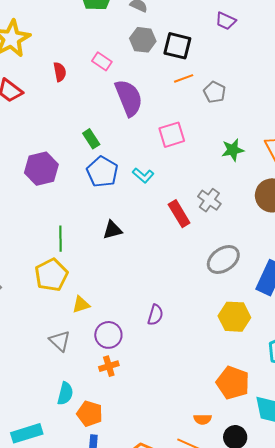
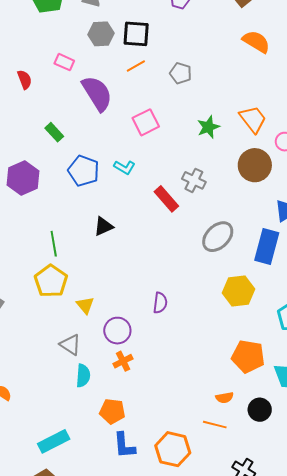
orange line: (184, 78) -> (136, 66), moved
green rectangle: (91, 139) -> (54, 132), moved
yellow triangle: (81, 305) -> (85, 305), turned -42
cyan semicircle: (65, 393) -> (83, 376), moved

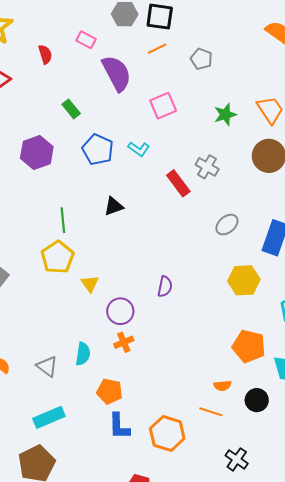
gray ellipse: (218, 237) -> (227, 225), size x0.7
gray triangle: (70, 345) -> (47, 366), moved

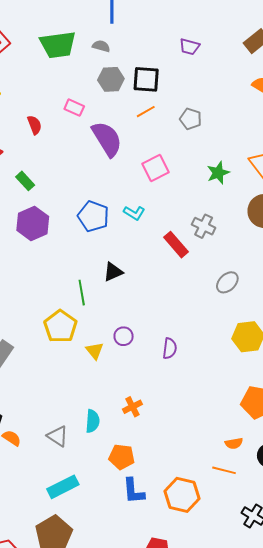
green rectangle: (71, 109) -> (25, 181), moved
green line: (63, 220) -> (82, 293), moved
purple circle: (120, 311) -> (124, 336), moved, size x0.7

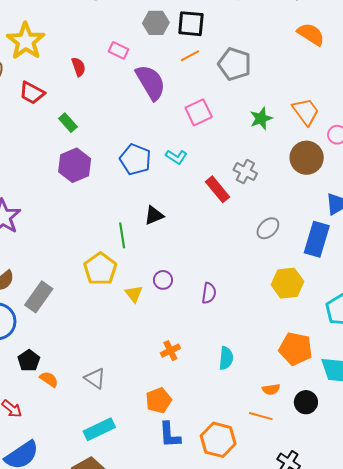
gray pentagon: (191, 119) -> (235, 64), size x1.5
cyan semicircle: (92, 421) -> (226, 358), moved
orange pentagon: (122, 457) -> (159, 400), turned -30

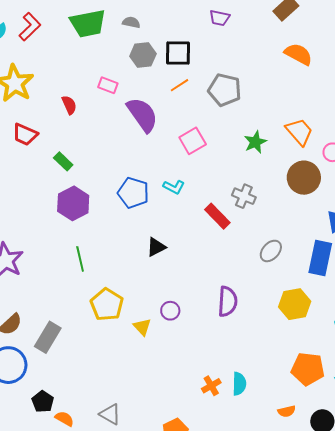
green line: (122, 235) -> (80, 259), moved
purple semicircle: (209, 293) -> (228, 302), moved, size x1.4
orange cross: (170, 351) -> (211, 386), moved

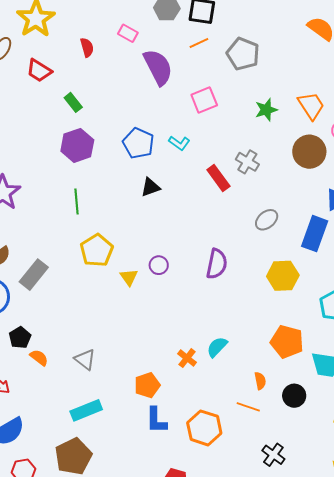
black triangle: (156, 247) -> (150, 187), moved
cyan semicircle: (239, 384) -> (217, 347), turned -145
orange cross: (211, 386) -> (187, 358), moved, turned -30
orange semicircle: (287, 411) -> (260, 381), turned -96

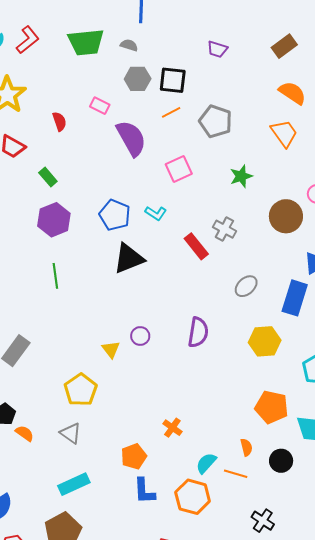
orange trapezoid: (311, 106) -> (284, 133), moved
black triangle: (150, 187) -> (129, 258), size x1.6
yellow pentagon: (97, 250) -> (81, 390), moved
cyan semicircle: (217, 347) -> (206, 463), moved

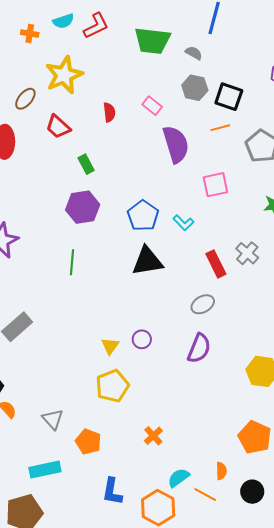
gray ellipse: (246, 286) -> (203, 304), moved
yellow pentagon: (81, 390) -> (112, 386), moved
orange pentagon: (134, 456) -> (88, 442), moved, turned 30

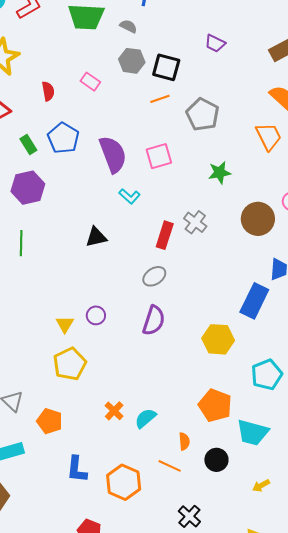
purple semicircle: (176, 144) -> (113, 154), moved
blue pentagon: (143, 216) -> (63, 138), moved
black triangle: (147, 261) -> (96, 237), size x0.7
red rectangle: (216, 264) -> (165, 235), turned 48
cyan semicircle: (179, 478) -> (145, 418), moved

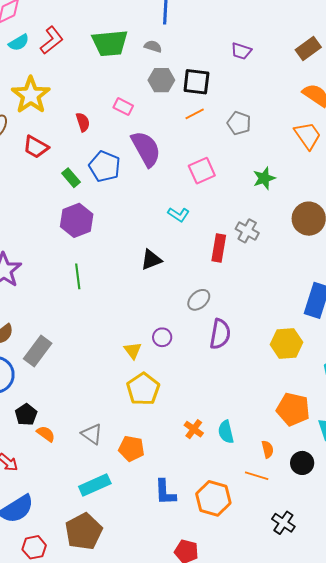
gray pentagon: (203, 114) -> (239, 123), size x0.7
purple semicircle: (113, 154) -> (146, 149), moved
gray ellipse: (154, 276) -> (199, 300), moved
cyan semicircle: (145, 418) -> (226, 432), turned -55

